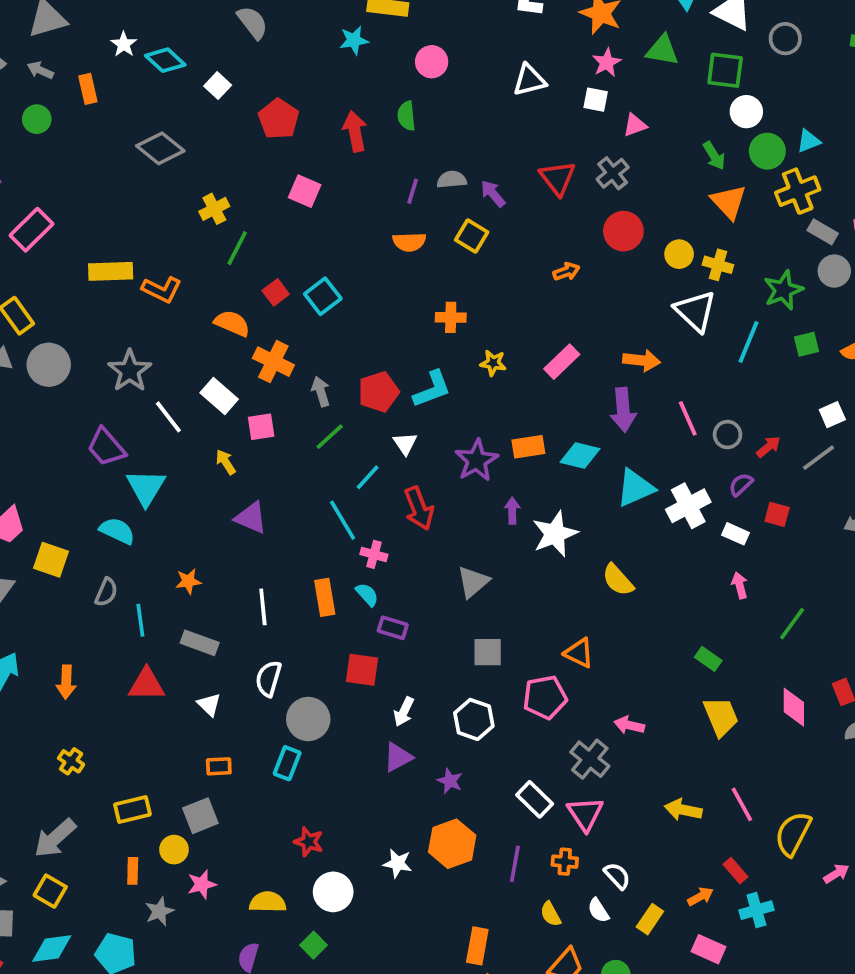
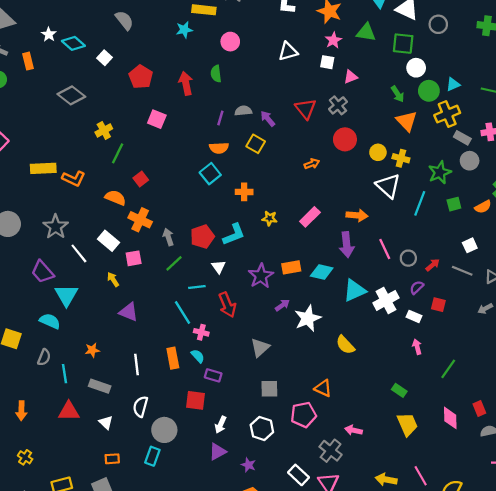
cyan square: (323, 296) -> (210, 174), moved
gray line: (819, 458) -> (462, 271), turned 60
cyan line: (368, 477) -> (197, 287), turned 42
purple arrow: (512, 511) -> (282, 305), turned 56

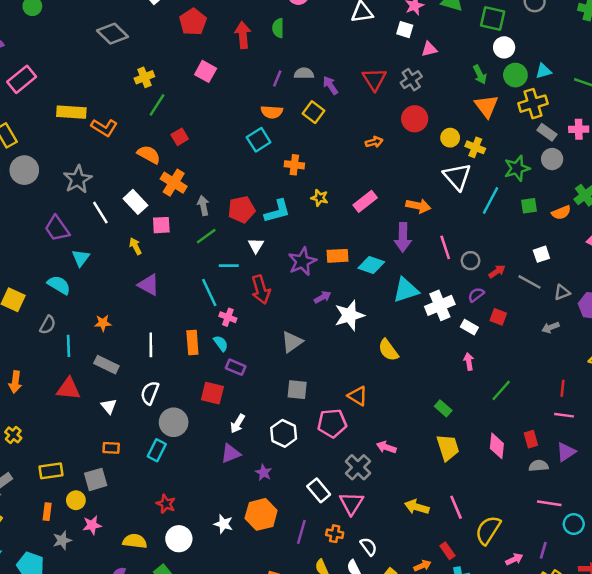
cyan triangle: (66, 295) -> (81, 258), size x0.7

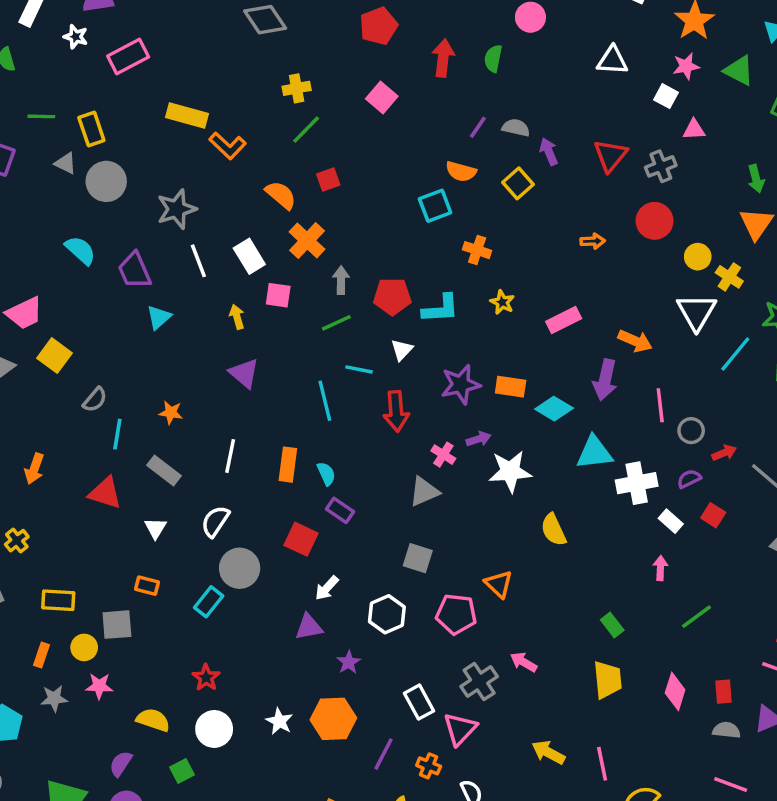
cyan semicircle: (59, 285) -> (80, 250), moved
pink cross: (228, 317) -> (443, 455), moved

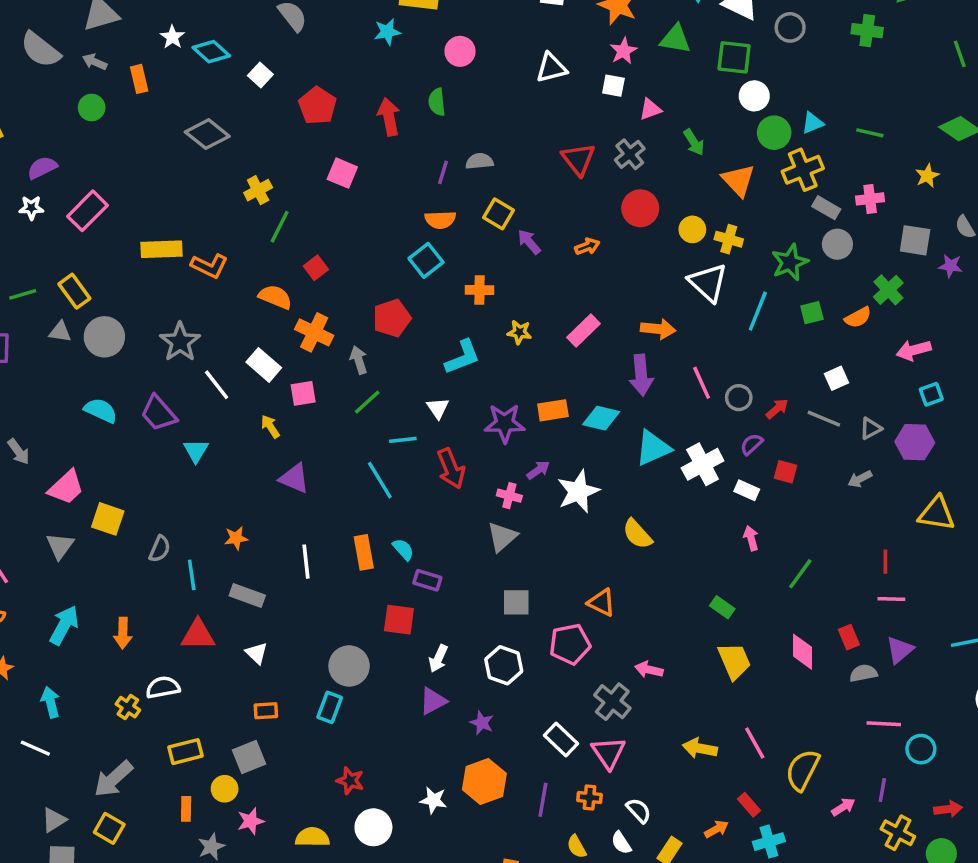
purple arrow: (549, 152) -> (529, 242), moved
green arrow: (756, 179) -> (694, 142), moved
red pentagon: (392, 296) -> (392, 318), moved
purple star: (461, 384) -> (505, 423), turned 30
white semicircle: (215, 521) -> (163, 687), moved, turned 64

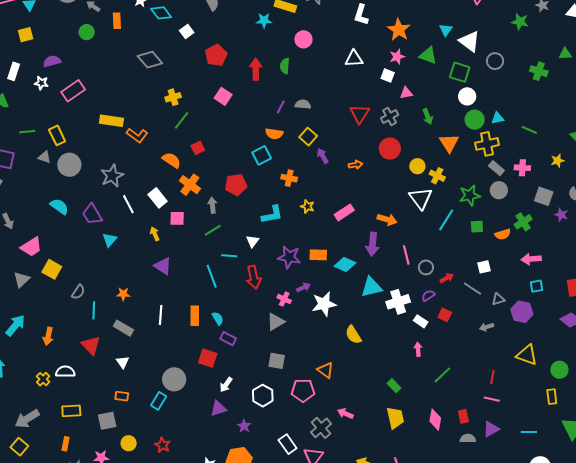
red triangle: (198, 635) -> (91, 345), turned 35
yellow circle: (225, 789) -> (129, 443), moved

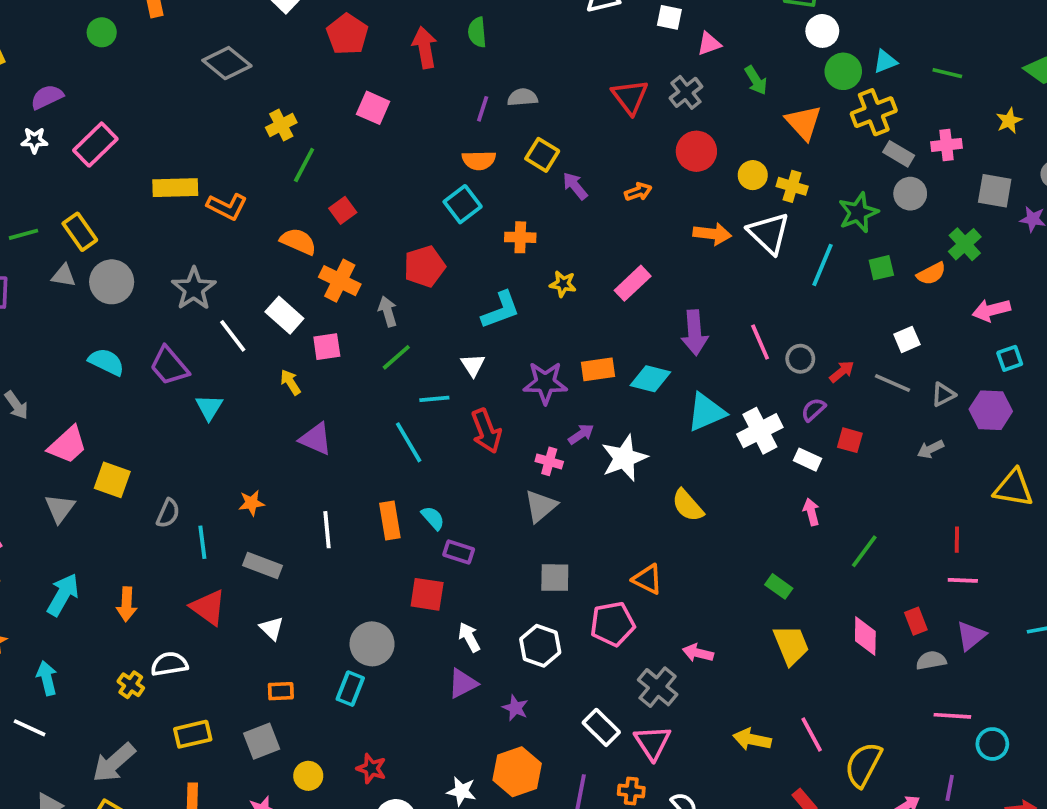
orange arrow: (387, 219) -> (712, 234), moved
white arrow: (226, 385) -> (469, 637), turned 126

